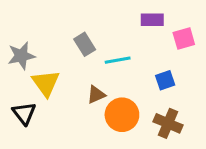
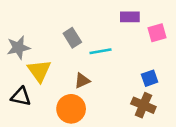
blue square: (165, 80) -> (150, 78), moved
black triangle: (24, 113) -> (21, 97), turned -40
orange circle: (122, 115) -> (71, 109), moved

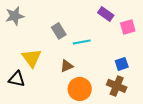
purple rectangle: (130, 17) -> (106, 14), turned 35
gray star: (18, 48) -> (15, 16), moved
orange circle: (71, 109) -> (80, 89), moved

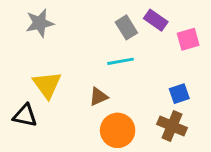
gray star: (15, 16) -> (40, 23), moved
gray rectangle: (59, 31) -> (126, 27), moved

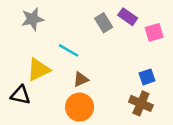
cyan line: (120, 61) -> (69, 50), moved, turned 40
yellow triangle: (47, 85) -> (39, 70), turned 40
orange circle: (118, 130) -> (80, 107), moved

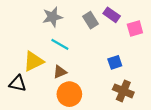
gray star: (33, 19) -> (52, 17), moved
blue square: (147, 77) -> (115, 62), moved
brown triangle: (81, 79) -> (60, 72), moved

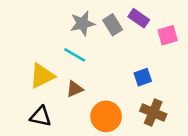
gray star: (52, 17) -> (82, 23), moved
black triangle: (18, 84) -> (41, 116), moved
orange circle: (69, 94) -> (106, 116), moved

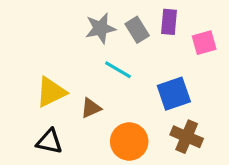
purple rectangle: (139, 18) -> (169, 22), turned 60
cyan line: (75, 55) -> (118, 70), moved
blue square: (143, 77) -> (174, 94), size x1.5

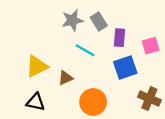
purple rectangle: (169, 22) -> (120, 38), moved
pink square: (204, 43) -> (151, 46), moved
brown cross: (187, 137) -> (149, 99), moved

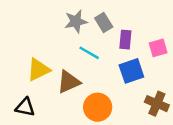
brown triangle: (65, 78) -> (69, 82), size x1.5
black triangle: (36, 102) -> (25, 107), moved

